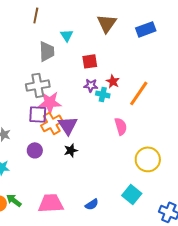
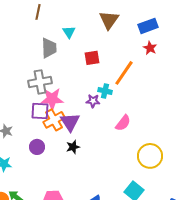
red star: (113, 81) -> (150, 48), moved
purple star: (91, 85) -> (93, 101), moved
orange line: (139, 93) -> (124, 73), moved
pink semicircle: (121, 126) -> (123, 123), turned 54

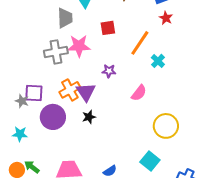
cyan cross: (105, 91) -> (158, 61), moved, turned 32
pink star: (52, 99) -> (79, 46), moved
purple square: (40, 111) -> (34, 93), moved
purple circle: (37, 147) -> (53, 117), size x1.6

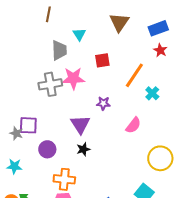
orange cross: (70, 90) -> (64, 179), moved, turned 35
purple circle: (53, 117) -> (47, 149), size x0.7

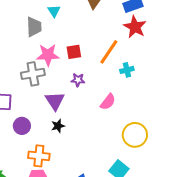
red star: (160, 50) -> (135, 27), size x1.6
red square: (102, 60) -> (74, 52), moved
gray cross: (50, 84) -> (33, 74), moved
cyan cross: (152, 93) -> (127, 70), turned 32

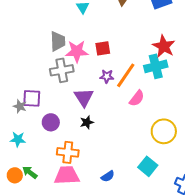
gray trapezoid: (34, 27) -> (58, 41), moved
red star: (135, 27) -> (164, 46), moved
orange line: (109, 52) -> (126, 75), moved
cyan cross: (127, 70) -> (156, 66), size x1.6

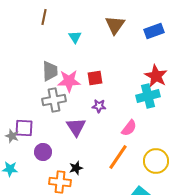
orange line: (126, 75) -> (118, 157), moved
black star: (87, 122) -> (76, 168), moved

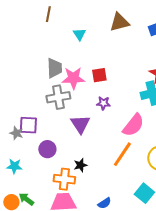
brown triangle: (115, 25) -> (119, 22), turned 40
pink semicircle: (129, 128) -> (133, 125), size x1.4

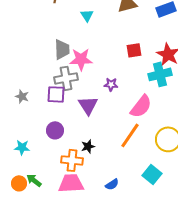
red square: (99, 75) -> (134, 50), moved
purple square: (28, 125) -> (56, 94), moved
gray star: (16, 133) -> (22, 96), moved

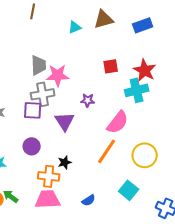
cyan triangle: (87, 15) -> (75, 27), moved, turned 40

